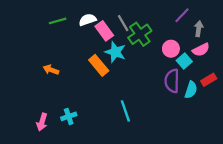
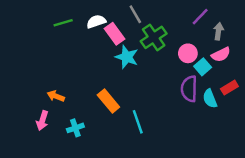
gray line: (123, 23) -> (135, 14), moved
orange rectangle: (99, 65) -> (108, 101), moved
orange arrow: (51, 70) -> (56, 96), moved
cyan semicircle: (191, 90) -> (210, 99), turned 140
pink arrow: (42, 122) -> (42, 121), moved

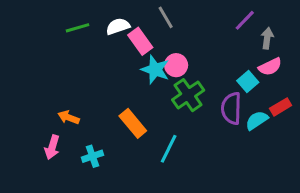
green cross: (154, 37) -> (188, 95), moved
pink circle: (188, 53) -> (176, 65), moved
cyan semicircle: (210, 99) -> (257, 120), turned 78
cyan line: (138, 122) -> (169, 149), turned 45

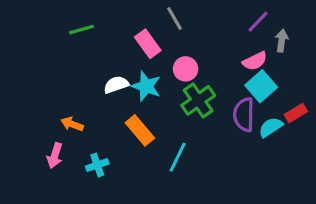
white semicircle: (118, 26) -> (116, 85), moved
pink semicircle: (270, 67) -> (255, 61), moved
cyan star: (155, 70) -> (146, 86), moved
cyan square: (248, 82) -> (261, 86), size x1.4

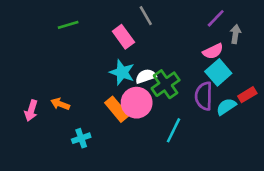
pink circle: (186, 69) -> (137, 103), moved, size x1.5
white semicircle: (116, 85) -> (146, 76), moved
pink arrow: (55, 156) -> (31, 111), moved
cyan line: (178, 157) -> (173, 130), moved

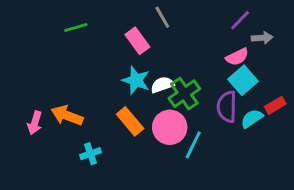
gray arrow: (235, 34) -> (262, 38), turned 78
pink circle: (137, 103) -> (170, 127), moved
orange arrow: (60, 104) -> (67, 116), size x1.5

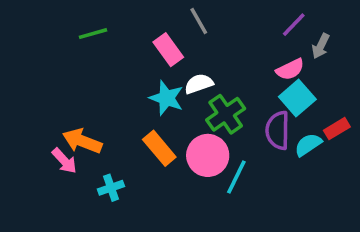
gray arrow: (262, 38) -> (321, 46), turned 120
white semicircle: (162, 85) -> (199, 84), moved
pink arrow: (35, 123) -> (64, 161), moved, turned -60

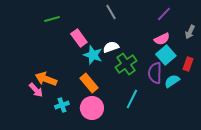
gray arrow: (321, 46) -> (190, 32), moved
pink rectangle: (168, 50) -> (79, 38), moved
red rectangle: (337, 129) -> (188, 64), moved, turned -40
pink circle: (208, 155) -> (92, 108), moved

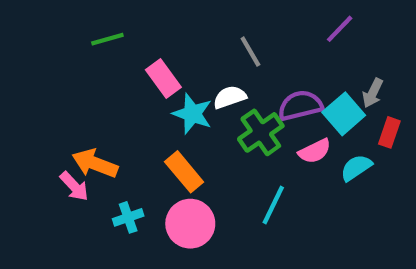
gray line: (111, 12) -> (250, 52), moved
gray arrow: (190, 32) -> (373, 93), moved
pink semicircle: (162, 39) -> (315, 151), moved
purple semicircle: (155, 73) -> (300, 105), moved, turned 75

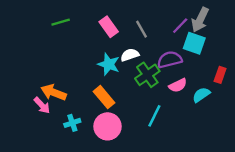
purple line: (340, 29) -> (180, 26), moved
pink rectangle: (163, 79) -> (109, 27), moved
gray arrow: (373, 93) -> (200, 20), moved, size x1.5
cyan square: (344, 114) -> (194, 43), moved, turned -30

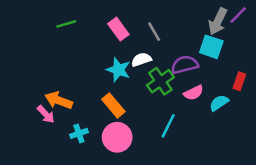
purple line: (180, 26) -> (238, 15), moved

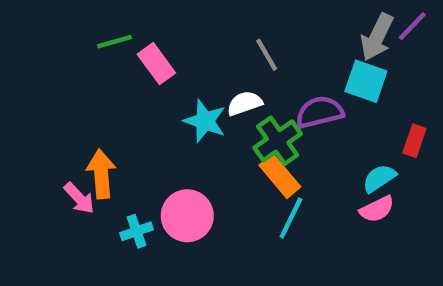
pink rectangle: (118, 29) -> (156, 64), moved
pink semicircle: (194, 93) -> (377, 209), moved
orange arrow: (59, 100) -> (101, 174), turned 64
orange rectangle: (113, 105) -> (280, 176), moved
pink circle: (117, 137) -> (187, 216), moved

